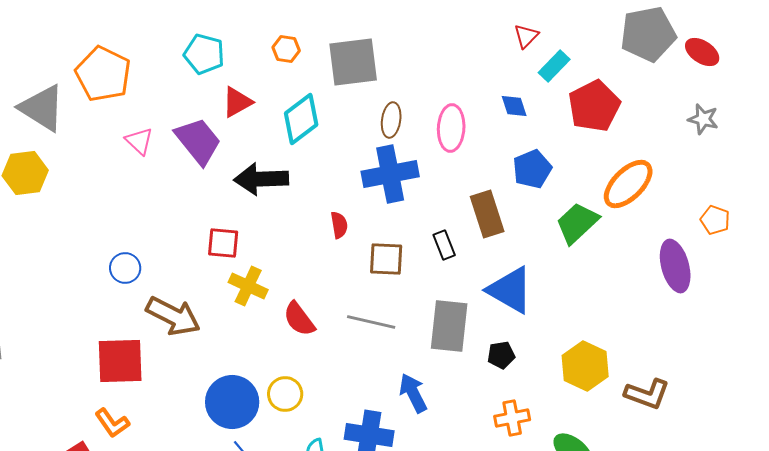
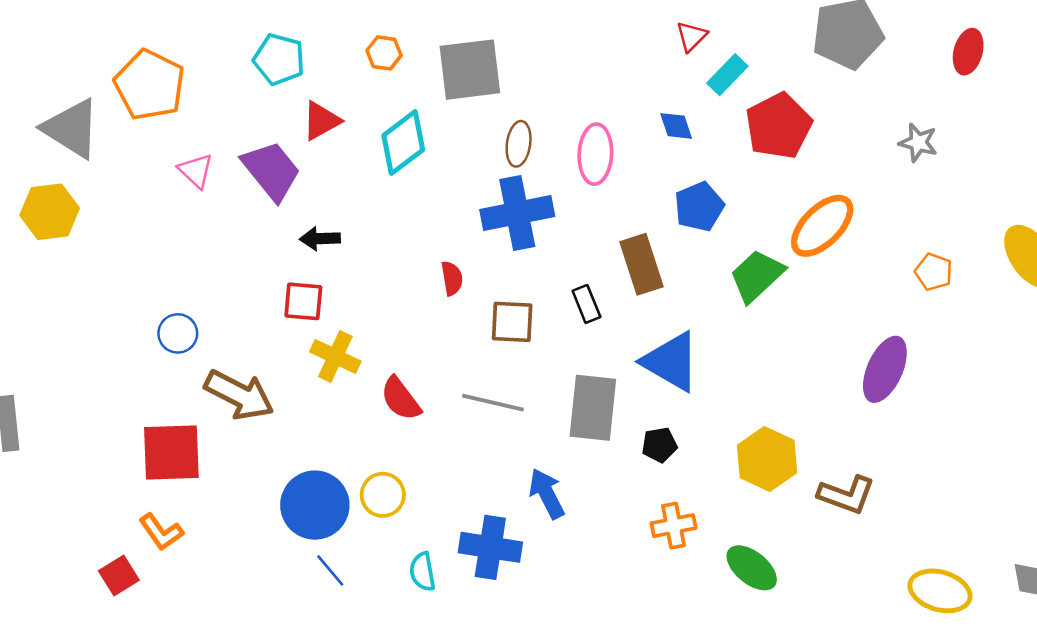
red ellipse: (702, 52) -> (968, 52), moved, turned 72
black arrow: (261, 179) -> (320, 239), moved, size x0.6
purple ellipse: (675, 266) -> (885, 369), moved, turned 39

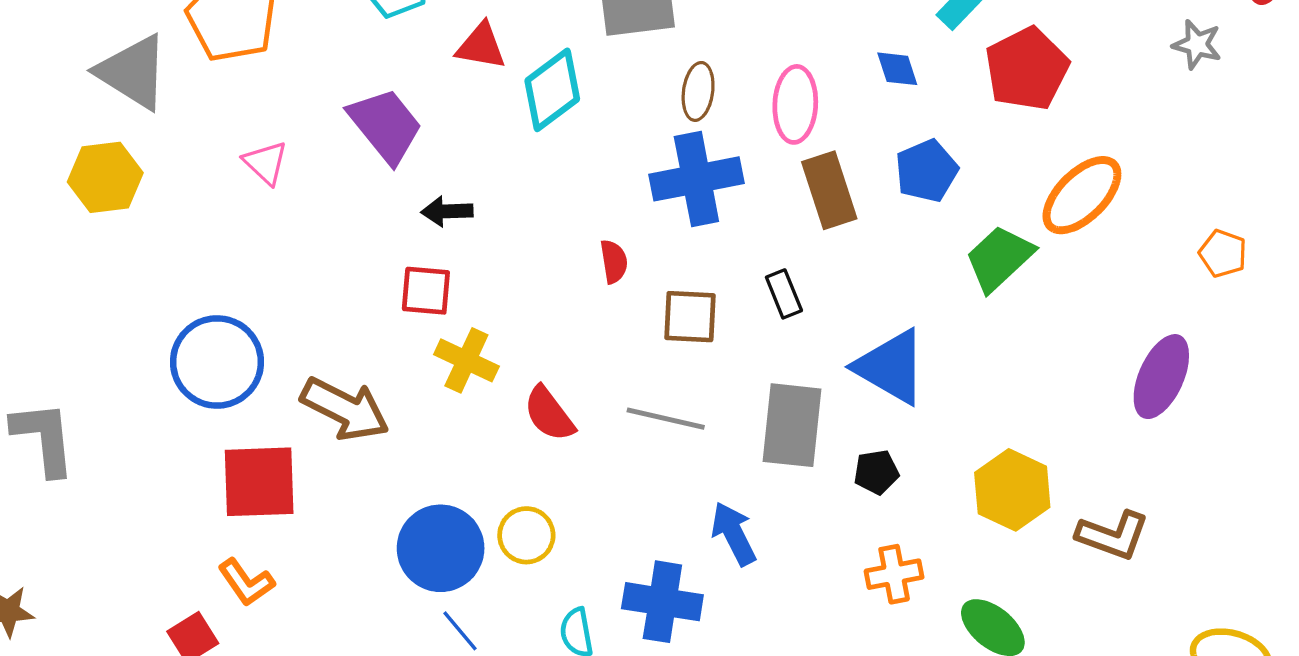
red triangle: (321, 121) -> (481, 46), moved, turned 39
gray star: (918, 143) -> (1197, 45), moved
pink triangle: (196, 171) -> (266, 163), moved
brown rectangle: (642, 264) -> (829, 190), moved
blue circle: (178, 333) -> (217, 362), moved, size x1.8

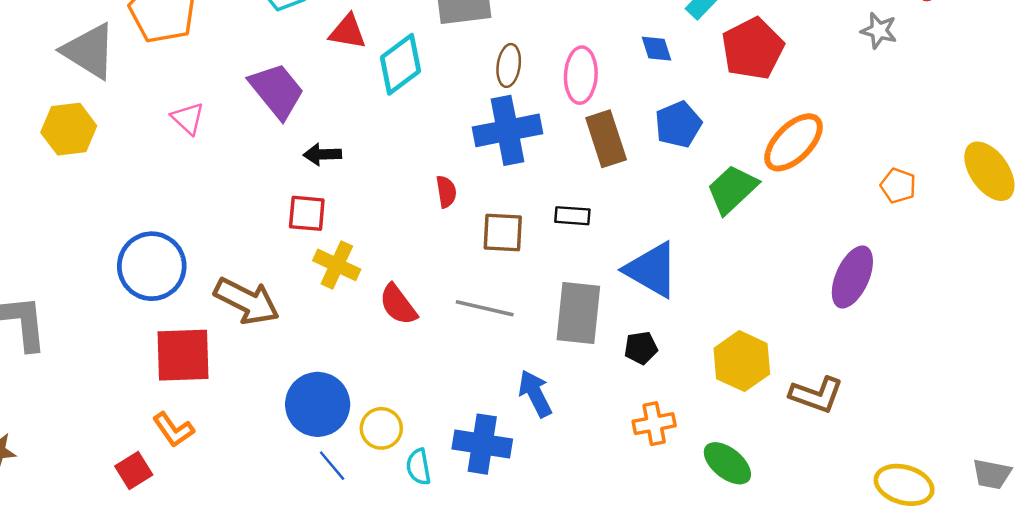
black rectangle: (784, 294) -> (572, 216), turned -64
yellow circle: (526, 535) -> (381, 428), moved

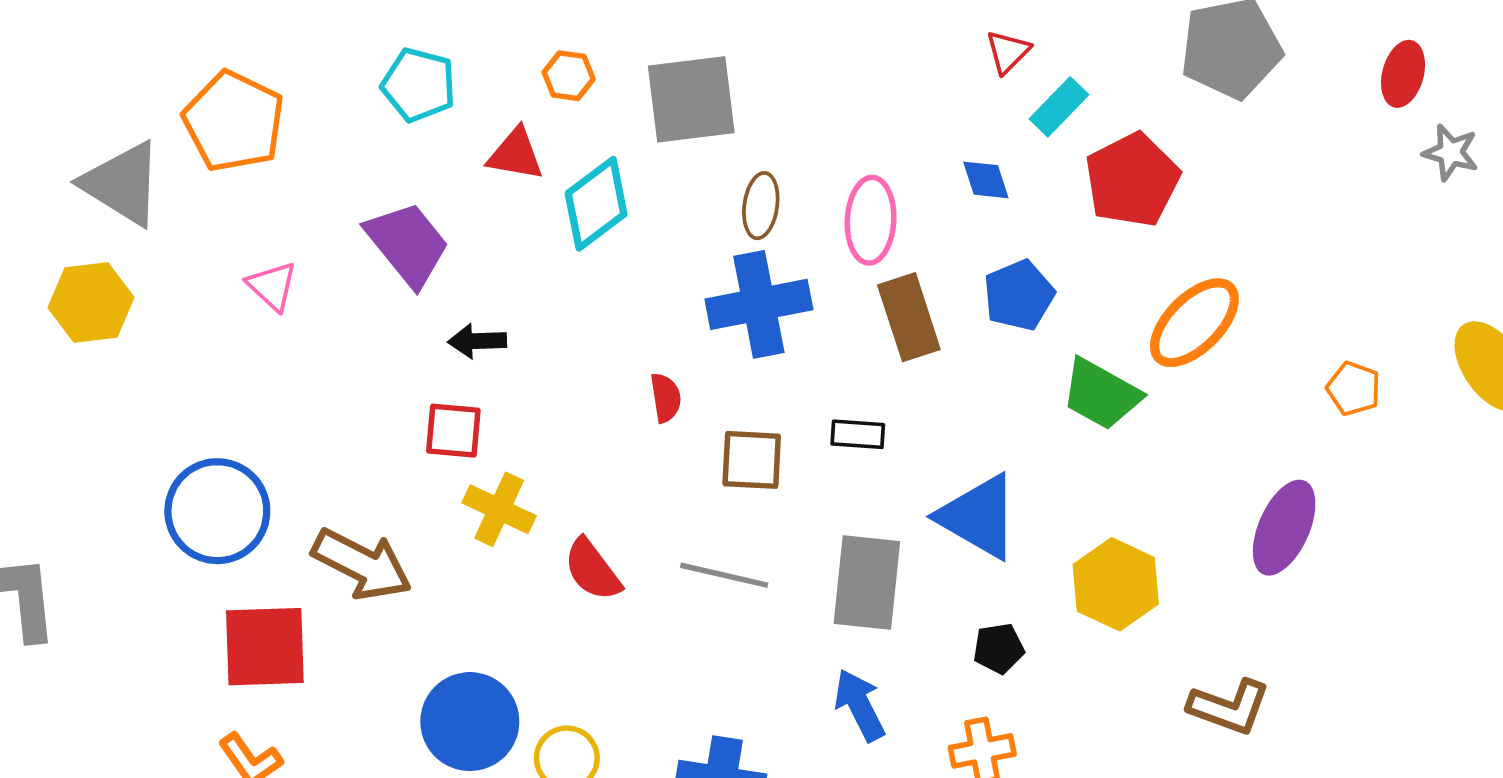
gray star: (879, 31) -> (1451, 153), moved
green trapezoid: (732, 189) -> (1101, 394), turned -108
black pentagon: (641, 348) -> (999, 648), moved
yellow hexagon: (742, 361) -> (1116, 584), moved
blue arrow: (535, 394) -> (860, 705), moved

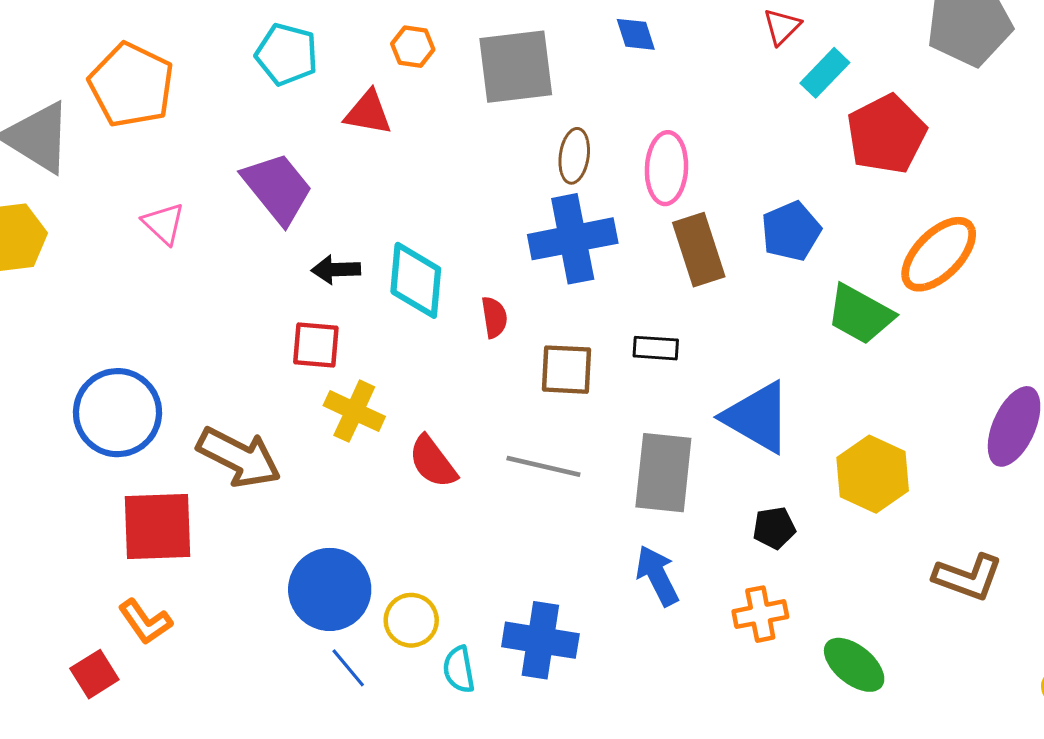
blue diamond: (986, 180) -> (636, 34), moved
cyan diamond: (596, 204) -> (416, 280), moved, turned -48

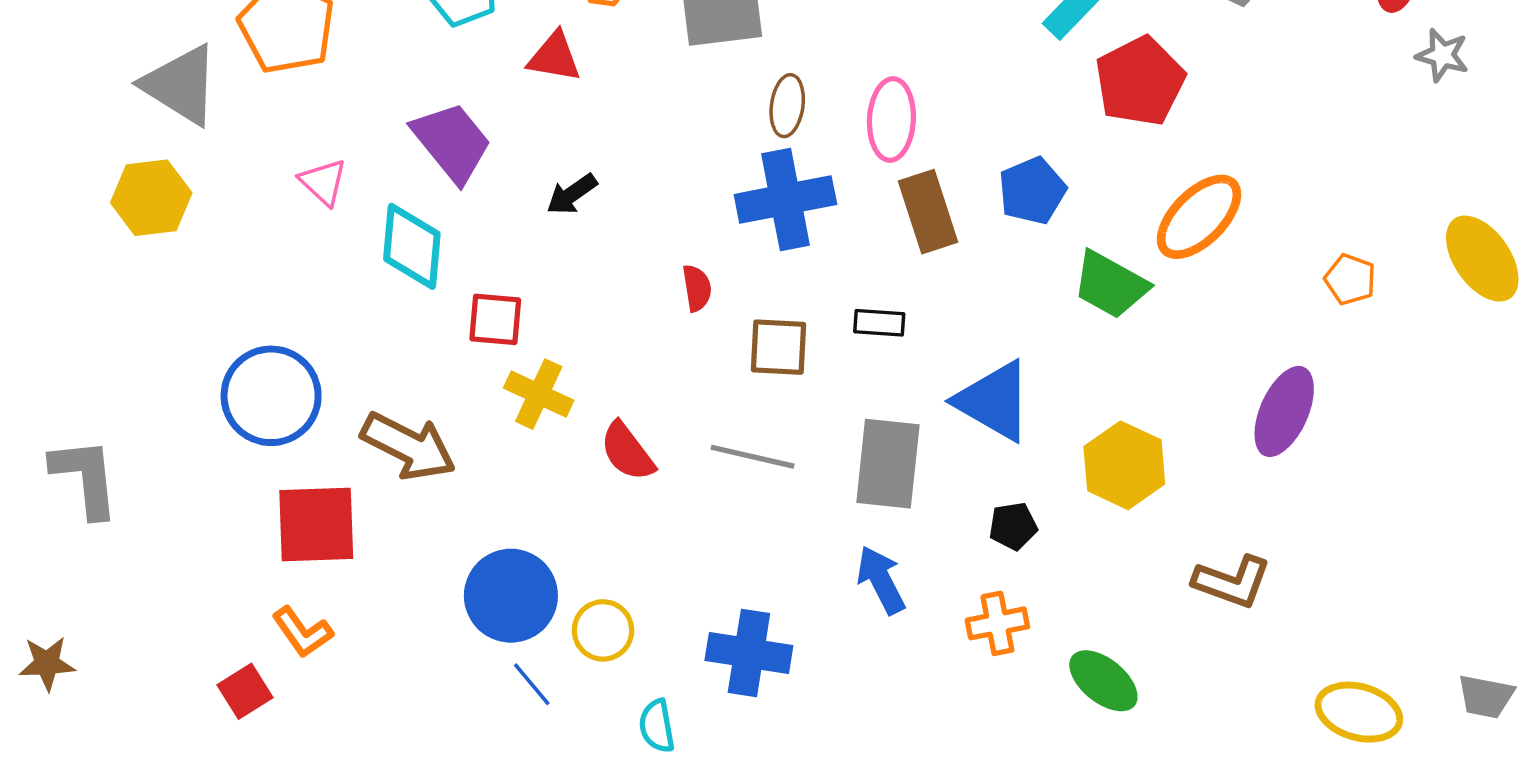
black arrow: (336, 270) -> (572, 194), moved, turned -33
cyan diamond: (416, 280) -> (412, 246), moved
cyan semicircle: (459, 669) -> (657, 726), moved

